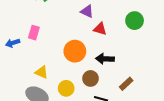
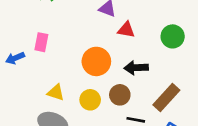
green circle: (135, 21) -> (173, 36), moved
brown rectangle: (126, 84) -> (166, 98), size x1.5
yellow circle: (66, 88) -> (90, 100), moved

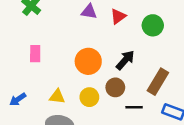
red triangle: (126, 30) -> (118, 16), moved, turned -35
blue arrow: (15, 58) -> (18, 99), moved
black arrow: (136, 68) -> (125, 60), turned 145

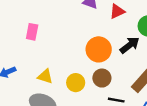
black arrow: (125, 60) -> (130, 45), moved
orange circle: (88, 61) -> (99, 49), moved

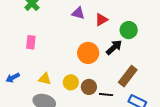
brown circle: (102, 78) -> (89, 87), moved

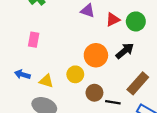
green circle: (129, 30) -> (136, 21), moved
blue arrow: (13, 78) -> (22, 75), moved, turned 40
yellow circle: (71, 82) -> (75, 74), moved

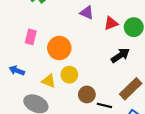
orange circle: (96, 55) -> (59, 48), moved
yellow triangle: (46, 81) -> (49, 81), moved

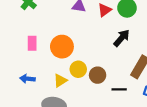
yellow triangle: (49, 81) -> (60, 81), turned -40
brown circle: (87, 94) -> (98, 75), moved

